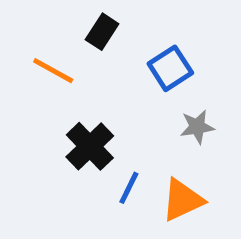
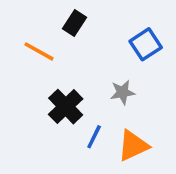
blue square: (170, 68) -> (146, 44), moved
gray star: (197, 127) -> (123, 92), moved

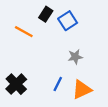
blue square: (146, 44) -> (68, 21), moved
black cross: (66, 107) -> (16, 84), moved

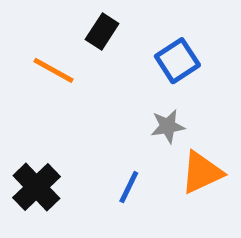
blue square: (68, 21) -> (177, 61), moved
orange triangle: (82, 90) -> (202, 172), moved

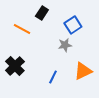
gray star: (168, 126) -> (65, 45), moved
black cross: (36, 187) -> (15, 66), moved

